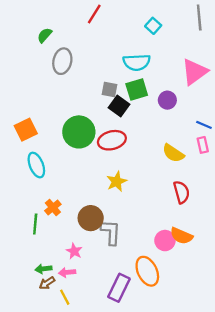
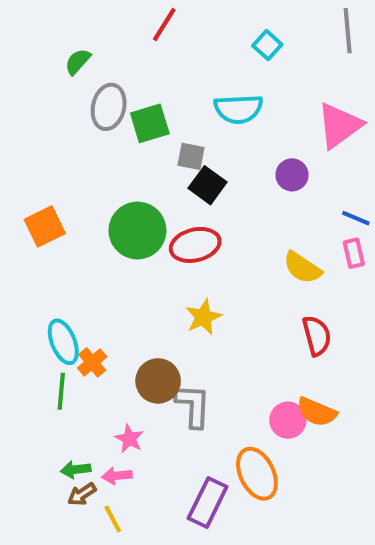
green square: (137, 89) -> (150, 123), moved
cyan ellipse: (36, 165) -> (63, 342), moved

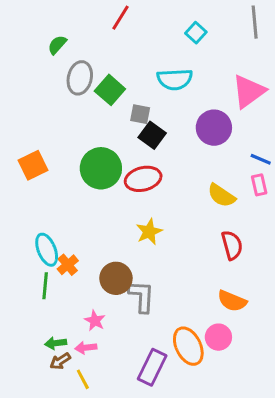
green square: (150, 123) -> (110, 90), turned -32
purple circle: (292, 175) -> (214, 128), size x1.5
pink circle: (288, 420) -> (218, 337), moved

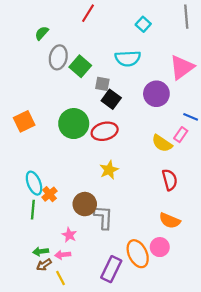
pink rectangle: (259, 185) -> (181, 135), moved, turned 48

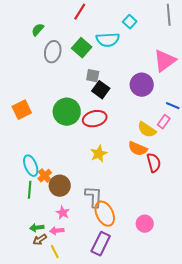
cyan semicircle: (128, 58) -> (108, 40), moved
green square: (80, 66) -> (82, 48), moved
brown circle: (85, 204) -> (60, 186), moved
orange semicircle: (170, 221) -> (138, 149), moved
orange ellipse: (138, 254) -> (105, 214), moved

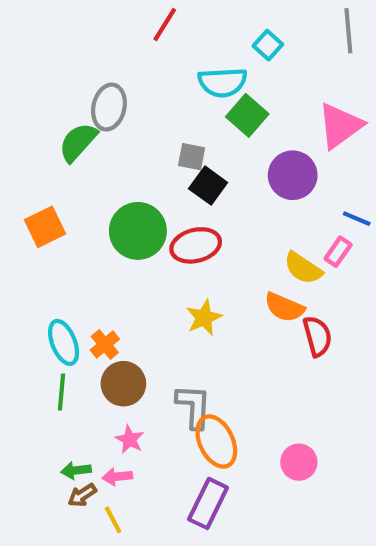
green semicircle: (38, 30) -> (78, 142), moved, size x1.5
green square: (82, 48) -> (247, 115), moved
orange cross: (45, 176) -> (105, 344), moved

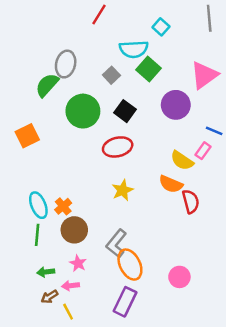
gray square: (192, 157) -> (111, 75), moved, turned 35
green circle: (138, 231) -> (83, 111), moved
gray L-shape: (194, 406) -> (116, 243), turned -144
green arrow: (76, 470) -> (46, 272), moved

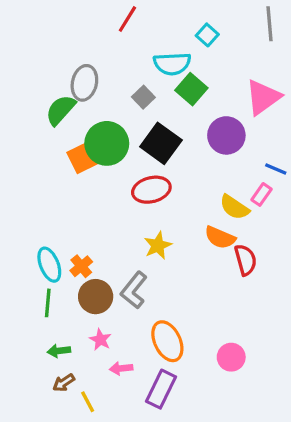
black square: (125, 111) -> (161, 143), size x1.4
orange square: (27, 136) -> (83, 158), moved
gray L-shape: (116, 243) -> (134, 290), moved
pink arrow: (71, 286) -> (121, 368), moved

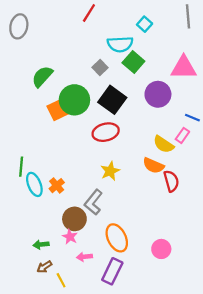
gray ellipse: (84, 83) -> (19, 26), moved
pink triangle: (263, 97) -> (184, 68), turned 36
brown circle: (96, 297) -> (74, 219), moved
green line: (48, 303) -> (21, 167), moved

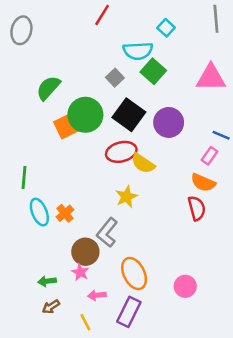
purple circle: (158, 94) -> (169, 122), moved
yellow semicircle: (164, 144) -> (143, 163), moved
orange semicircle: (153, 166) -> (203, 183), moved
green line: (21, 167) -> (24, 177), moved
yellow line: (61, 280) -> (85, 322), moved

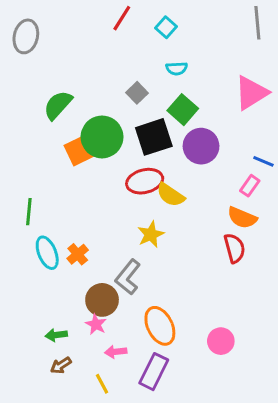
cyan square: (166, 28) -> (166, 27), moved
cyan semicircle: (138, 51) -> (177, 68), moved, size x0.6
green square: (153, 71) -> (183, 110), moved
pink triangle: (211, 78) -> (251, 93), turned -32
black square: (129, 115) -> (154, 137), turned 36

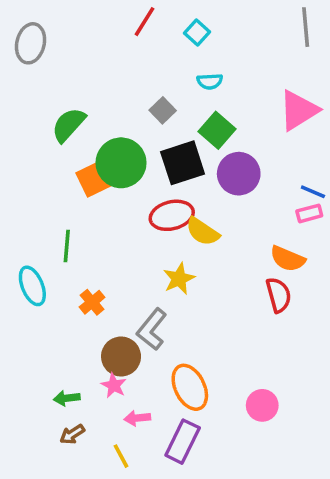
pink rectangle: (250, 186) -> (309, 213), moved, turned 40
green line: (29, 212) -> (67, 246), moved
cyan ellipse: (47, 253) -> (32, 286), moved

